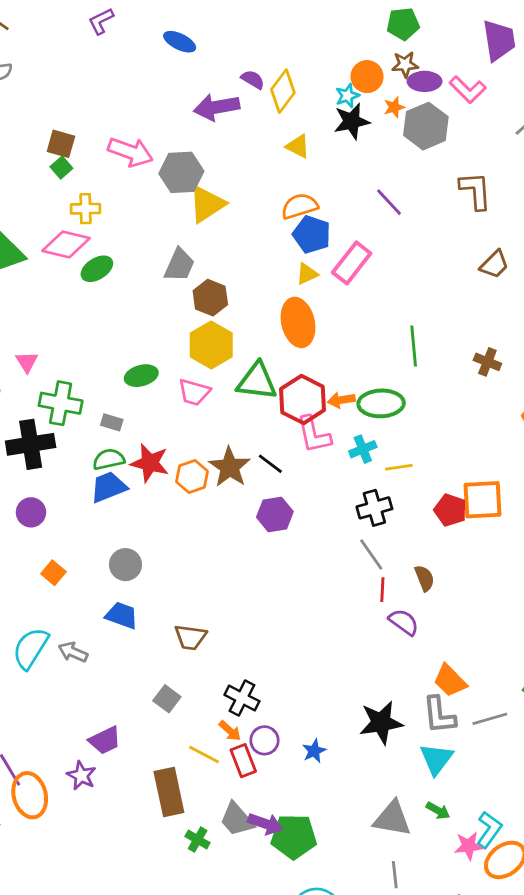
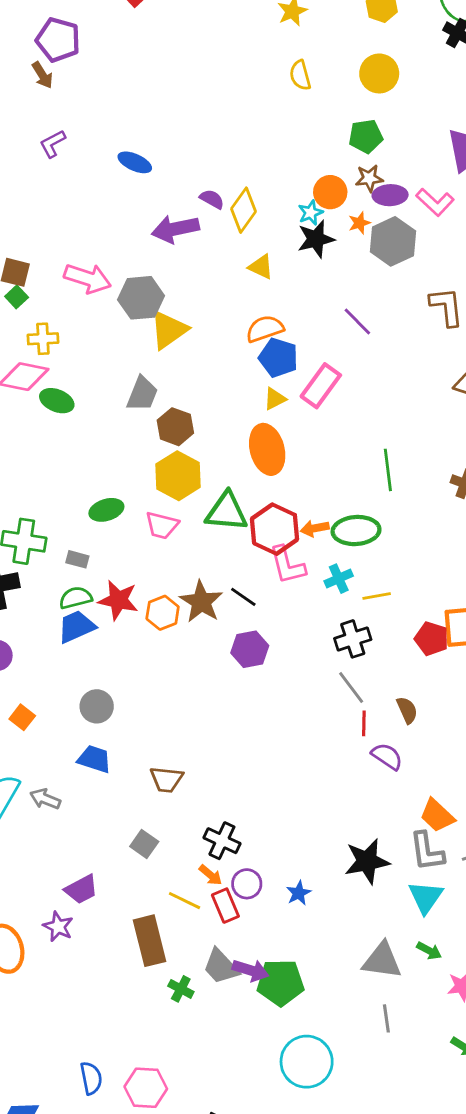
green ellipse: (97, 269) -> (57, 401), turned 56

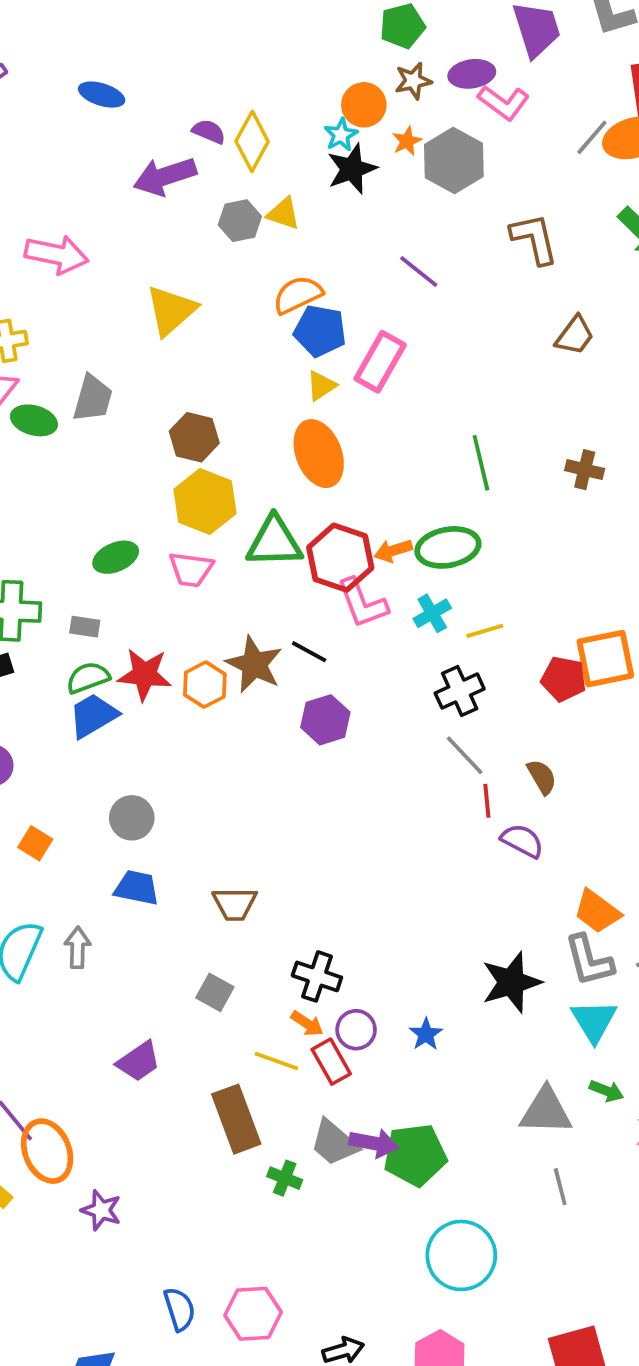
purple ellipse: (390, 195) -> (472, 74), moved
gray hexagon: (141, 298) -> (240, 221), moved, size x0.7
gray trapezoid: (142, 394) -> (93, 398), moved
gray arrow: (45, 799) -> (78, 948), turned 76
purple star: (58, 927) -> (101, 1210), moved

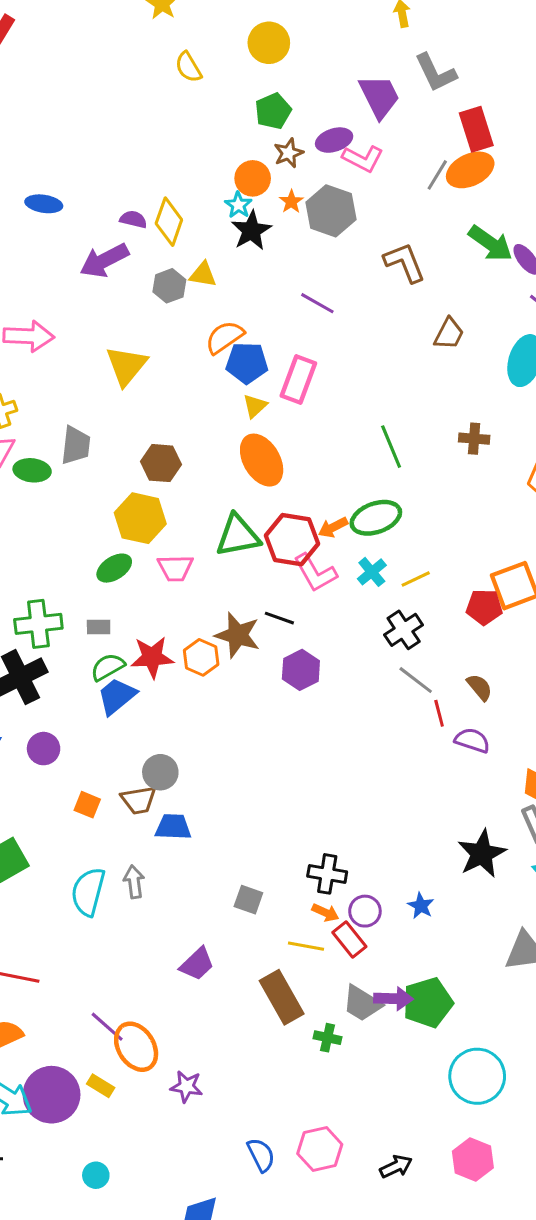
yellow hexagon: (205, 501) -> (140, 518), moved
brown trapezoid: (235, 904) -> (139, 800), moved

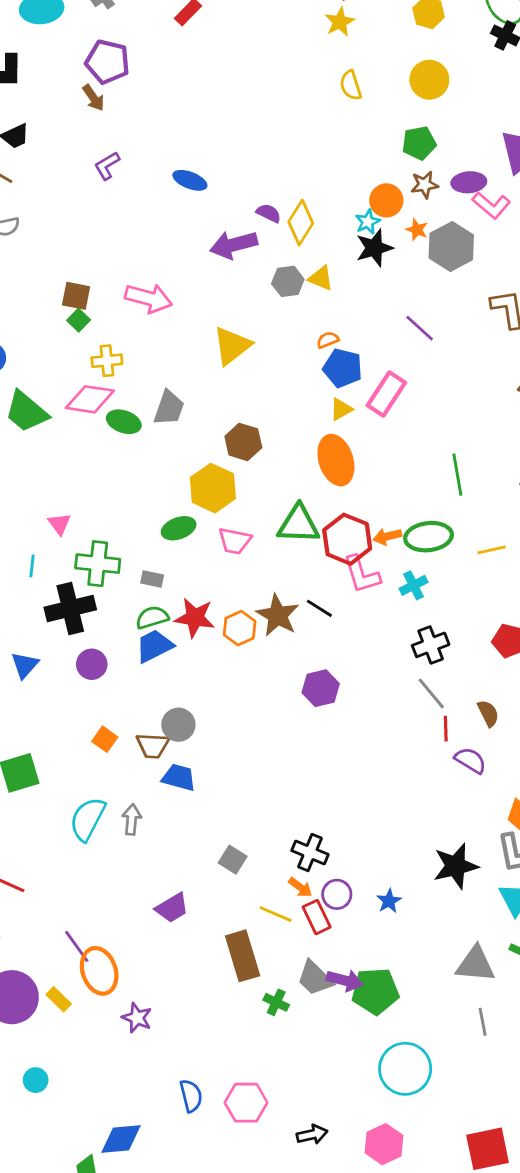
orange star: (291, 202) -> (417, 230), turned -30
orange semicircle: (225, 337) -> (328, 340), size x0.6
yellow line: (416, 579) -> (492, 550), moved
purple hexagon: (301, 670) -> (321, 688), moved
purple circle: (44, 749) -> (92, 664), moved

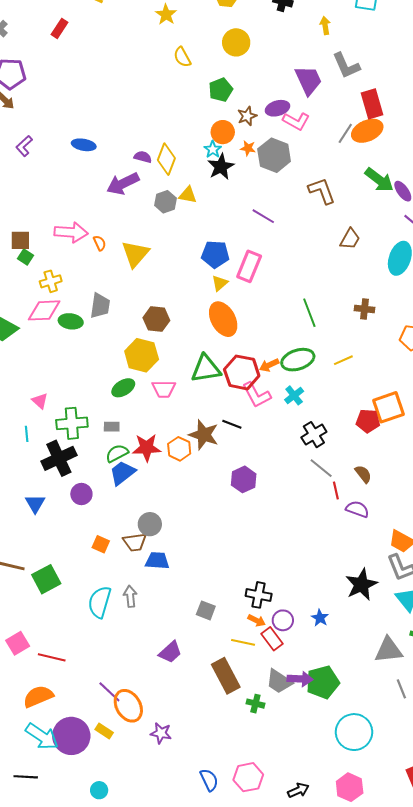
green pentagon: (419, 143) -> (221, 90), moved
orange semicircle: (328, 340) -> (100, 243), moved, turned 98

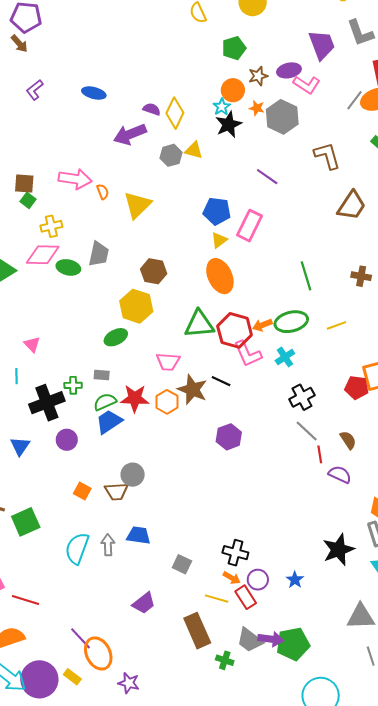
brown trapezoid: (350, 239) -> (352, 206), size x1.4
pink trapezoid: (164, 389) -> (168, 362), moved
green cross: (72, 423) -> (73, 385), moved, size x0.6
blue trapezoid: (157, 561) -> (139, 535), moved

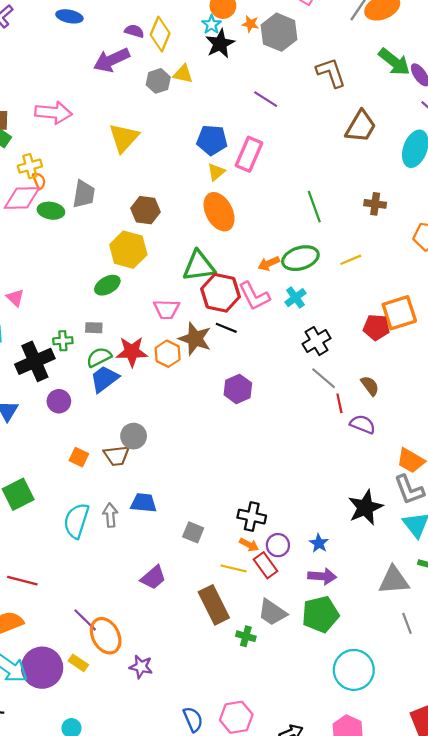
orange semicircle: (103, 192) -> (39, 181), moved
red hexagon: (235, 330) -> (220, 293), moved
purple arrow: (271, 639) -> (322, 576), moved

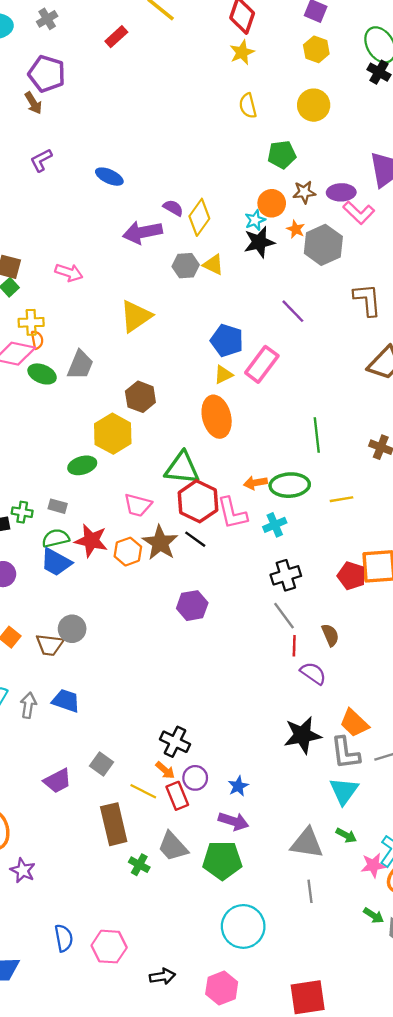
pink arrow: (53, 113) -> (69, 273), size x0.7
blue trapezoid: (104, 379) -> (56, 562), turned -128
black star: (365, 507) -> (302, 735), moved
gray square: (193, 532) -> (102, 764), moved

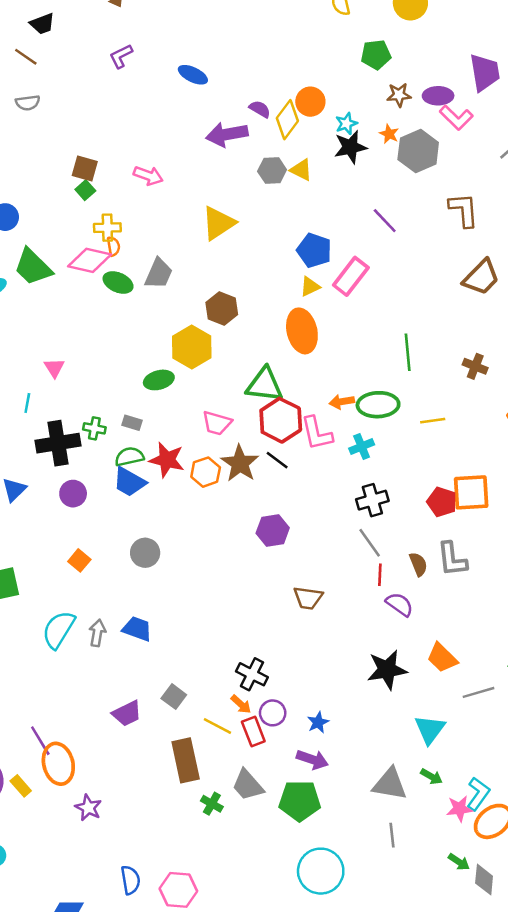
orange circle: (272, 203) -> (310, 102), moved
brown trapezoid: (50, 645) -> (308, 598), moved
gray L-shape: (345, 753) -> (452, 559), moved

